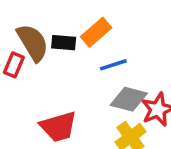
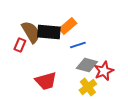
black rectangle: (64, 43) -> (49, 32), size x1.6

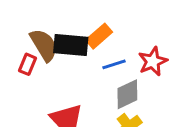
gray diamond: (87, 65) -> (127, 94), turned -40
red star: (104, 71) -> (153, 61), moved

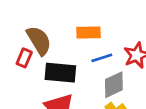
orange rectangle: (99, 36) -> (88, 32), turned 40
black rectangle: (71, 45) -> (60, 73), moved

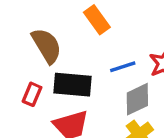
orange rectangle: (88, 32) -> (97, 20), moved, turned 55
red rectangle: (24, 58) -> (32, 94), moved

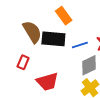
black rectangle: (73, 85) -> (53, 39), moved

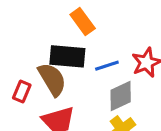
brown semicircle: (32, 32) -> (52, 79), moved

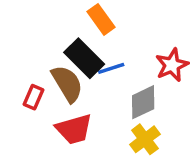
black rectangle: (67, 56) -> (84, 58), turned 40
blue line: (107, 66) -> (111, 68), moved

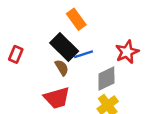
brown semicircle: (67, 84) -> (62, 68), moved, size x0.6
red rectangle: (33, 97) -> (16, 54), moved

